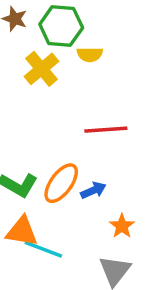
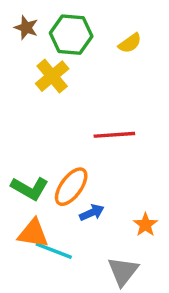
yellow semicircle: (90, 55) -> (130, 43), moved, turned -35
blue arrow: (93, 190) -> (92, 213), moved
orange star: (122, 226) -> (145, 225), moved

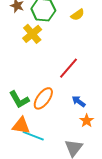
red line: (114, 135) -> (69, 68), turned -45
green L-shape: (30, 188) -> (19, 99), turned 30
blue arrow: (92, 213) -> (79, 101), moved, turned -120

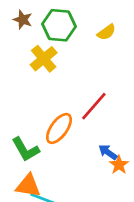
orange ellipse: (43, 98) -> (59, 128), moved
orange star: (87, 121) -> (119, 165), moved

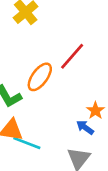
blue arrow: (108, 152) -> (85, 127), moved

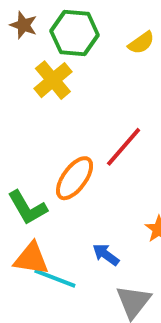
blue arrow: (85, 127) -> (106, 255), moved

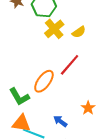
yellow semicircle: (141, 43) -> (79, 32), moved
yellow cross: (53, 80) -> (54, 29), moved

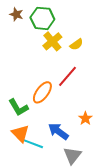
blue arrow: (60, 121) -> (58, 131), size x1.5
orange triangle: (21, 123) -> (20, 133), turned 36

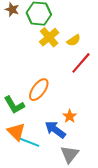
red line: (67, 76) -> (81, 63), moved
orange star: (85, 118) -> (70, 116), moved

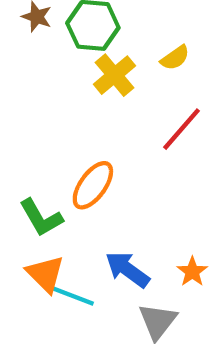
yellow semicircle: (74, 40) -> (175, 58), moved
orange star: (70, 116) -> (192, 272), moved

